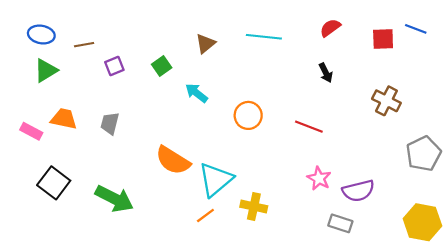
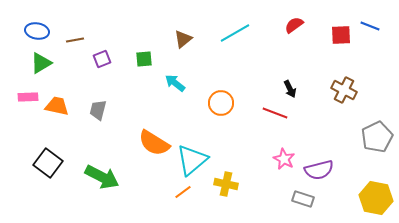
cyan line: (264, 37) -> (235, 33), turned -36
green square: (162, 66) -> (144, 59), turned 30
black arrow: (326, 73) -> (290, 89), moved
pink rectangle: (31, 131) -> (28, 97), moved, turned -30

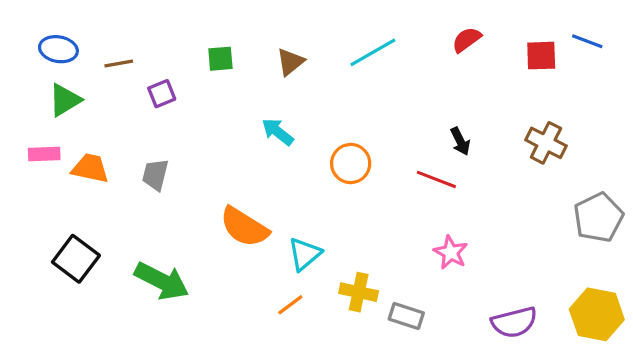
green square: (144, 59) -> (220, 59), moved
cyan triangle: (192, 160) -> (305, 254), size x0.7
purple semicircle: (319, 170) -> (514, 322), moved
gray rectangle: (303, 199) -> (406, 316), moved

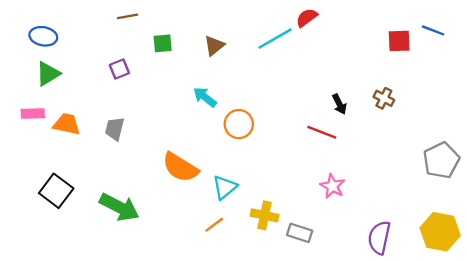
red semicircle: (467, 40) -> (307, 18), moved
brown line: (119, 63) -> (128, 16), moved
brown cross: (546, 143) -> (384, 98), moved, size x0.7
orange circle: (351, 164) -> (239, 124), moved
purple semicircle: (514, 322) -> (379, 238), turned 116

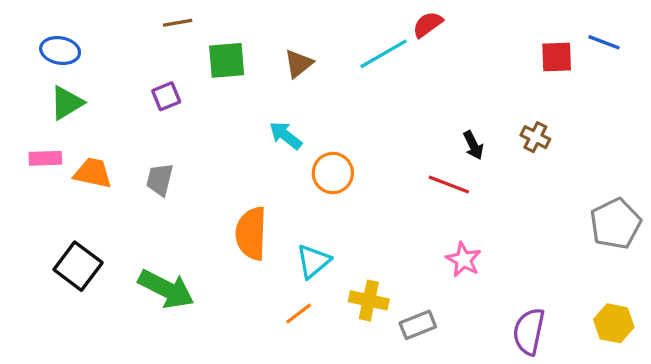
green square: (163, 43) -> (227, 60), size x1.4
orange semicircle: (180, 167) -> (251, 233), turned 60
yellow hexagon: (440, 232) -> (614, 323), size x0.7
gray rectangle: (300, 233) -> (418, 325), turned -40

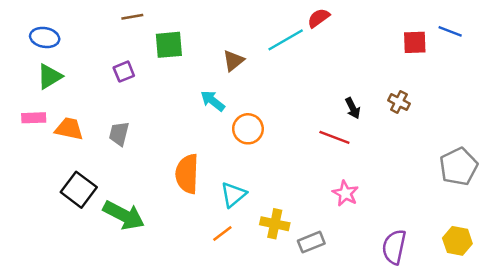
brown triangle: (299, 64) -> (233, 61), moved
black square: (78, 266) -> (79, 190), moved

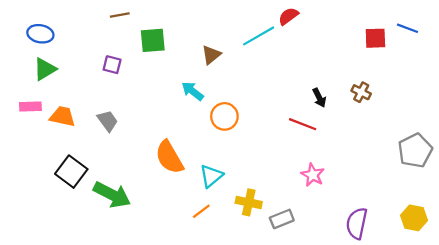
purple square: (124, 72) -> (112, 65), turned 36
gray trapezoid: (119, 134) -> (108, 121), turned 130
orange semicircle: (187, 174) -> (169, 157), turned -32

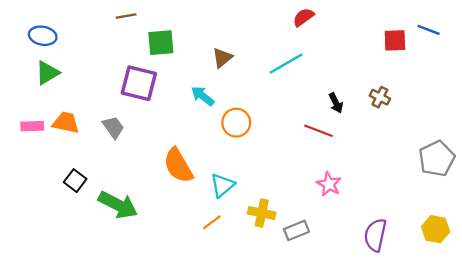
cyan line: (259, 36) -> (286, 64), moved
purple square: (112, 65) -> (139, 83), moved, size x1.8
pink rectangle: (30, 107) -> (32, 126), moved
black square: (71, 172) -> (75, 181), size x0.7

